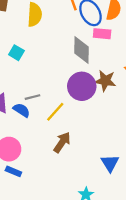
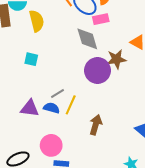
yellow line: (55, 112) -> (71, 105), moved

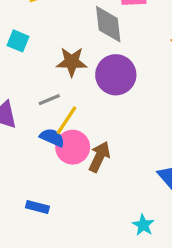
brown star: (116, 59) -> (72, 62), moved
blue semicircle: (51, 108) -> (52, 138), moved
pink circle: (51, 145) -> (73, 147), moved

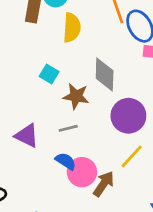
gray diamond: (108, 24) -> (105, 74), moved
brown star: (72, 62) -> (76, 96), moved
yellow line: (66, 120) -> (132, 156), moved

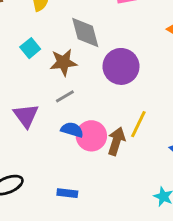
cyan square: (49, 74) -> (30, 48), turned 36
purple triangle: (27, 136) -> (26, 116), turned 44
yellow line: (132, 156) -> (138, 124), moved

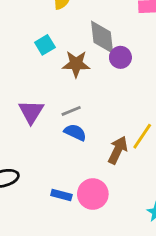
purple circle: (121, 66) -> (120, 57), moved, size x0.6
gray line: (65, 96) -> (71, 111), moved
pink circle: (91, 136) -> (93, 194), moved

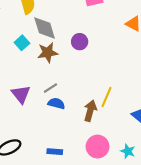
gray diamond: (102, 37) -> (45, 28), moved
pink circle: (93, 194) -> (98, 147), moved

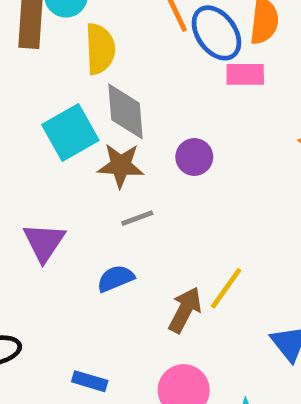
cyan square: (22, 43) -> (70, 132), size x1.6
gray line: (50, 88) -> (137, 218), moved
blue semicircle: (56, 103) -> (116, 279), turned -49

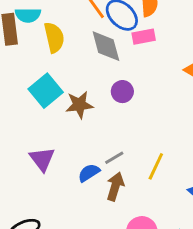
gray diamond: (126, 111) -> (106, 46), moved
gray line: (137, 218) -> (114, 158), moved
brown arrow: (185, 310) -> (115, 186), moved

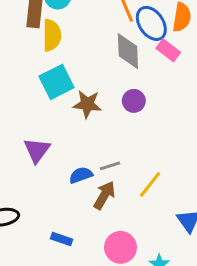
yellow semicircle: (54, 37) -> (52, 35), moved
pink rectangle: (144, 37) -> (168, 50), turned 35

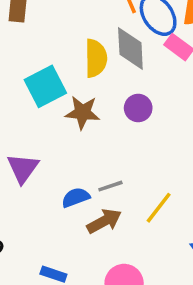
yellow semicircle: (52, 35) -> (96, 58), moved
brown arrow: (104, 195) -> (104, 221), turned 32

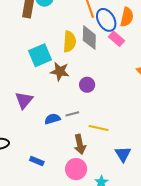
purple circle: (138, 108) -> (87, 85), moved
yellow line: (159, 208) -> (99, 128), turned 60
brown arrow: (104, 221) -> (80, 144), moved, turned 102

